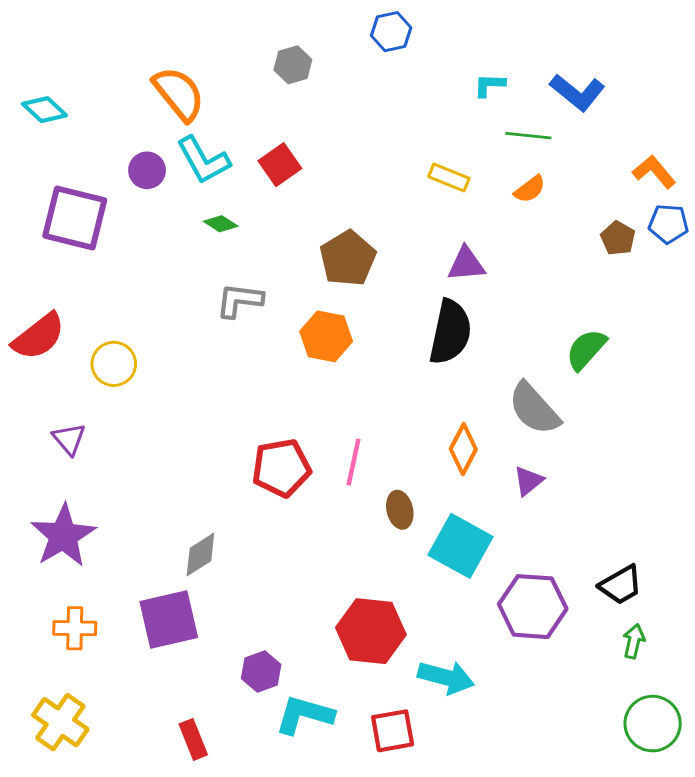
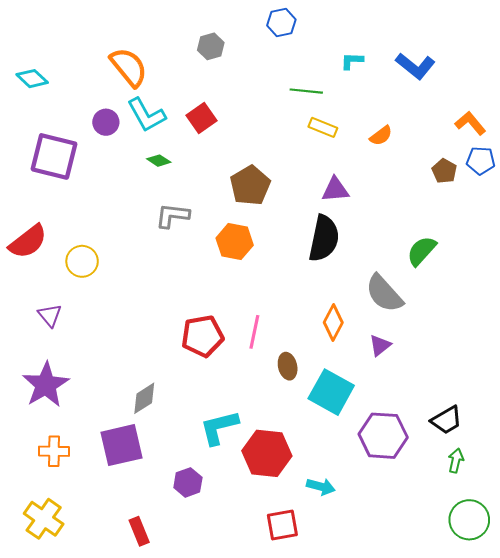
green line: (528, 136) -> (306, 91), moved
cyan arrow: (446, 677) -> (321, 487), size x0.7
cyan L-shape: (304, 715) -> (219, 427), moved, turned -30

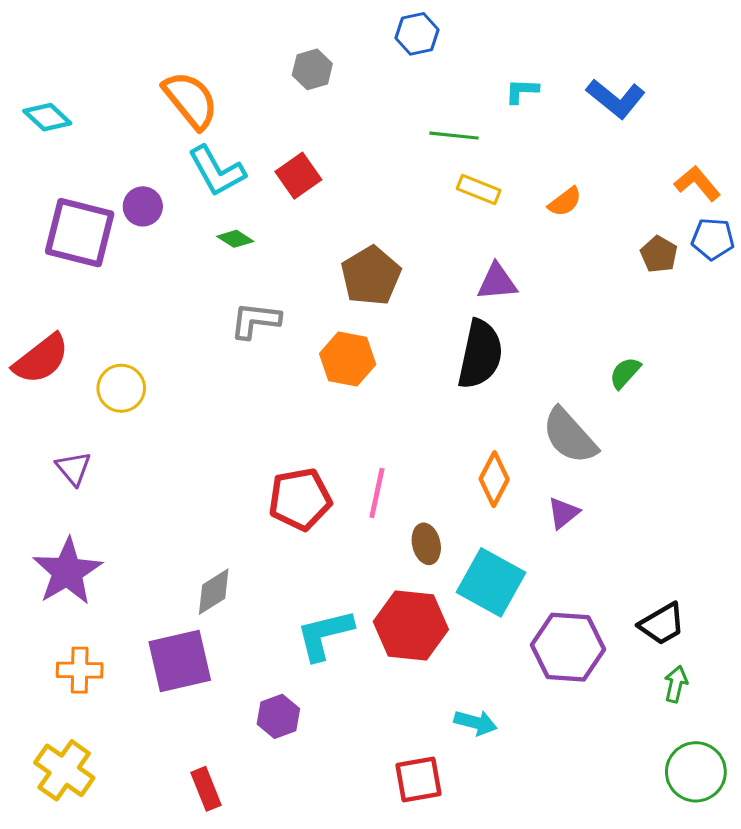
purple circle: (106, 122) -> (143, 206), moved
green semicircle: (422, 251) -> (625, 373), size x0.7
red hexagon: (267, 453) -> (411, 625), moved

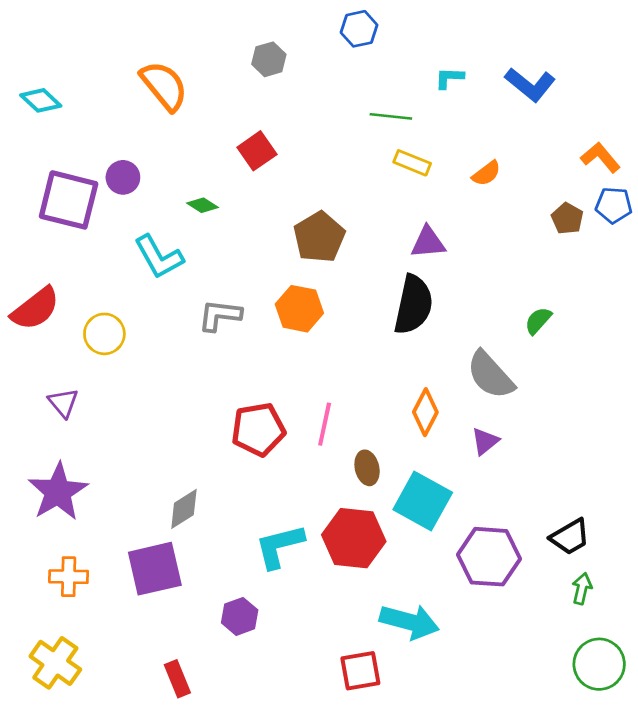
cyan L-shape: (217, 171) -> (159, 257), moved
gray L-shape: (255, 320) -> (220, 315), moved
cyan arrow: (476, 723) -> (409, 622), size x1.6

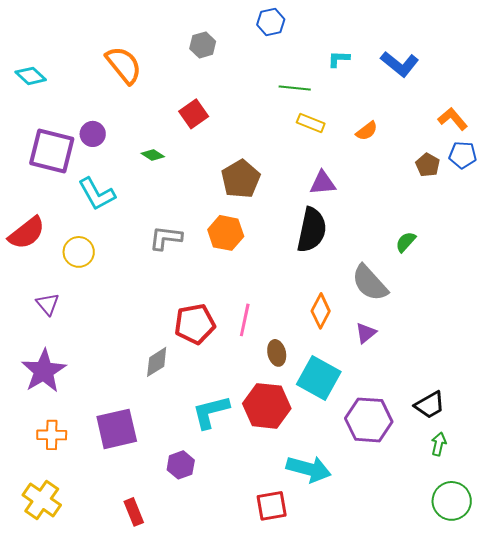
cyan L-shape: (159, 257) -> (97, 194), moved
gray diamond: (184, 509) -> (157, 362), moved

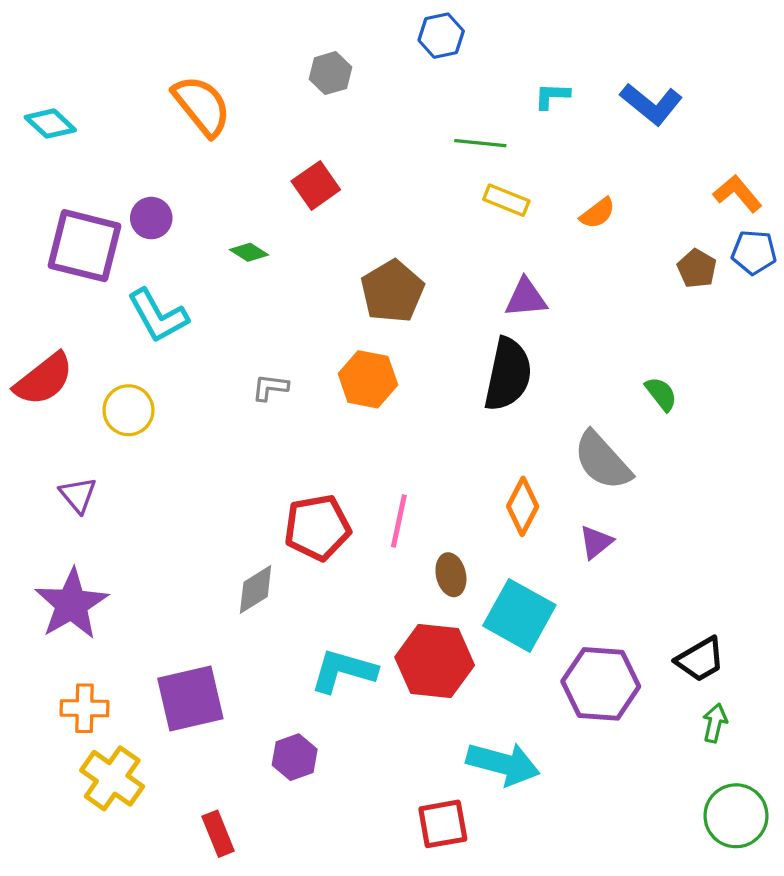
gray L-shape: (166, 238) -> (270, 387), size x0.7
green semicircle: (406, 242) -> (661, 394), turned 100
cyan L-shape: (211, 412) -> (343, 671), turned 30
yellow cross: (42, 500) -> (112, 778), moved

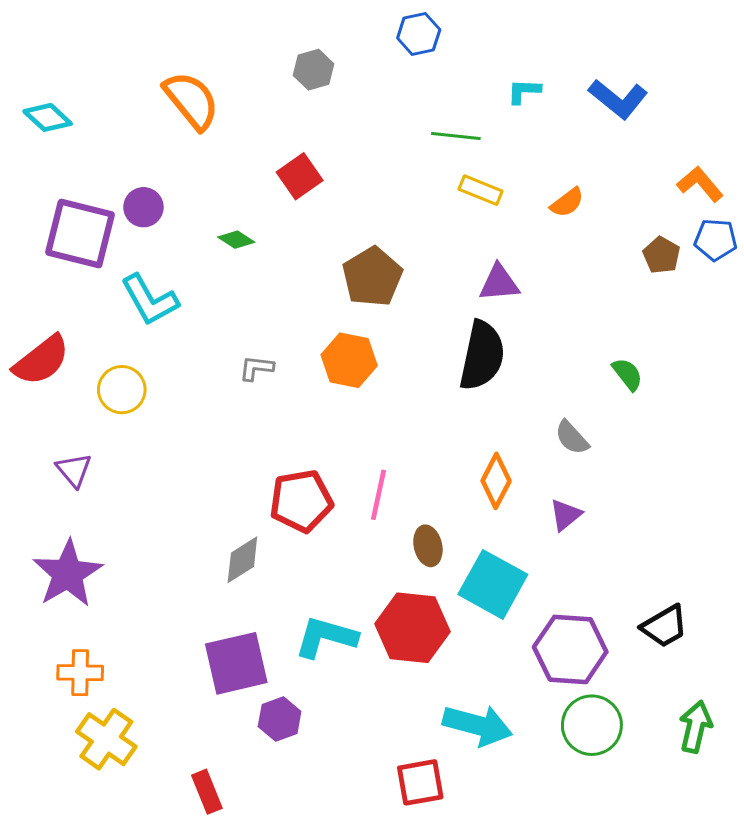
gray semicircle: (602, 461) -> (572, 438), size x0.6
purple square: (190, 699) -> (236, 663), moved
green arrow: (715, 723) -> (695, 727), moved, size x1.4
green circle: (736, 816) -> (592, 725), moved

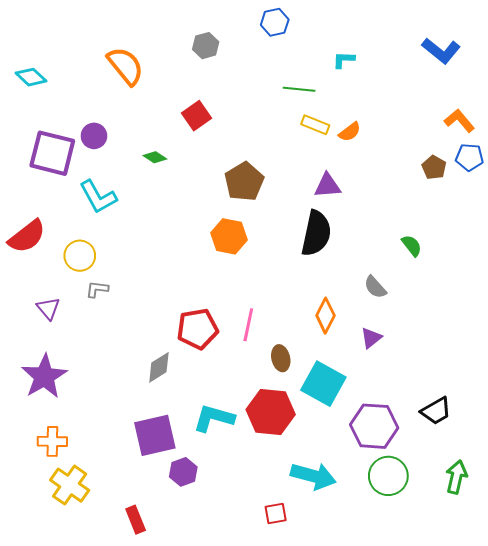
blue L-shape: (618, 99) -> (441, 51), moved
orange semicircle: (567, 203) -> (350, 132), moved
gray L-shape: (256, 368) -> (97, 289), moved
red square: (420, 782) -> (276, 514), size x0.7

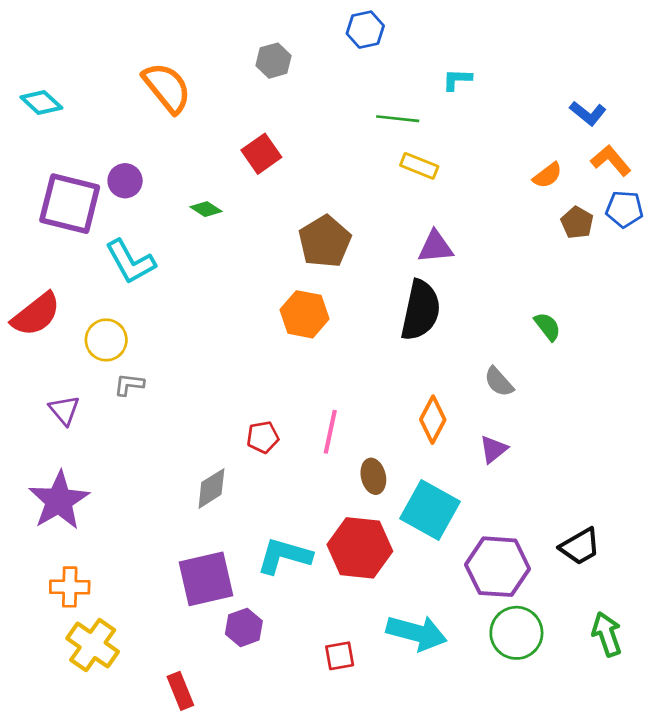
blue L-shape: (441, 51) -> (588, 113), moved, size x0.7
orange semicircle: (350, 132) -> (547, 175), moved
red pentagon: (198, 329) -> (263, 437), size x0.6
green arrow: (456, 477) -> (607, 634), turned -32
red square: (276, 514) -> (340, 656), moved

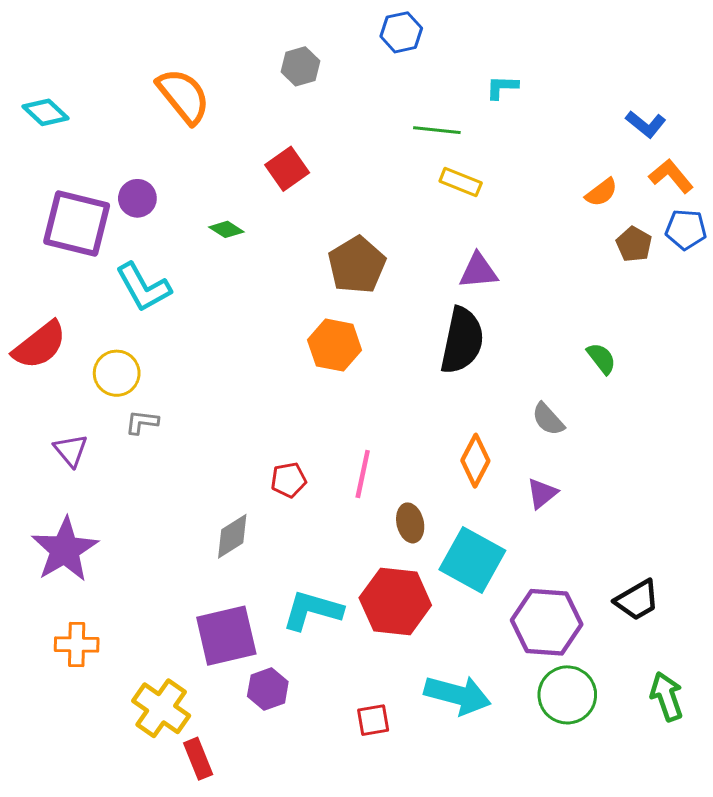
yellow cross: (93, 645) -> (161, 708), moved

